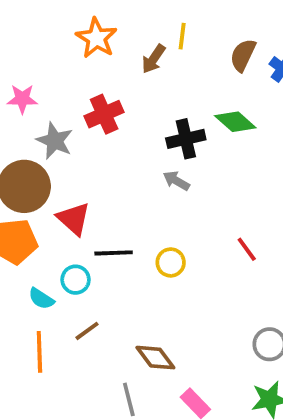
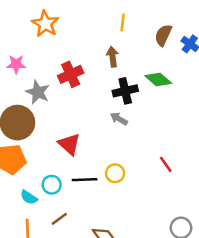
orange star: (96, 38) -> (45, 24), moved
brown arrow: (154, 59) -> (112, 57), moved, turned 138
red triangle: (74, 219) -> (69, 144), moved
black line: (114, 253) -> (85, 180), moved

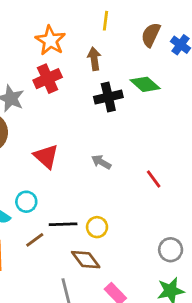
orange star: (45, 24) -> (50, 40), moved
gray arrow: (119, 119) -> (101, 162), moved
yellow circle: (115, 173) -> (97, 227), moved
black line: (85, 180) -> (63, 224), moved

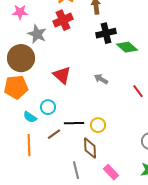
green diamond: (145, 84) -> (127, 47), moved
brown diamond: (86, 260) -> (90, 148), turned 35

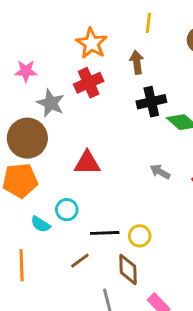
red triangle: (62, 75) -> (87, 163), turned -42
gray arrow: (101, 79) -> (160, 172), moved
brown line: (54, 134) -> (80, 261), moved
orange line: (29, 145) -> (22, 265), moved

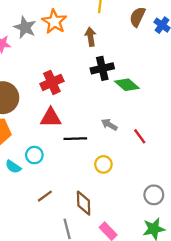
red cross: (89, 83) -> (52, 82), moved
gray star: (51, 103) -> (25, 27), moved
black line: (105, 233) -> (75, 139), moved
yellow circle: (140, 236) -> (103, 164), moved

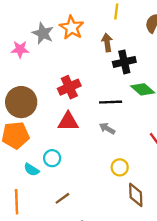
black cross: (102, 68) -> (124, 62), moved
gray arrow: (109, 125) -> (107, 128), moved
black line: (75, 139) -> (111, 102), moved
brown diamond: (84, 203) -> (136, 195), moved

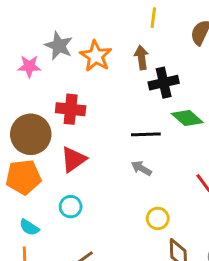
orange star: (72, 28) -> (96, 56), moved
red cross: (69, 87) -> (71, 109), moved, turned 30
red triangle: (68, 122) -> (74, 159), moved, turned -35
cyan semicircle: (31, 170) -> (29, 227), moved

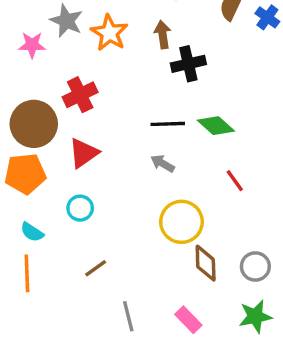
red cross: (71, 109) -> (80, 95), turned -32
green diamond: (187, 118) -> (216, 126), moved
yellow circle: (158, 218) -> (181, 222), size x1.6

